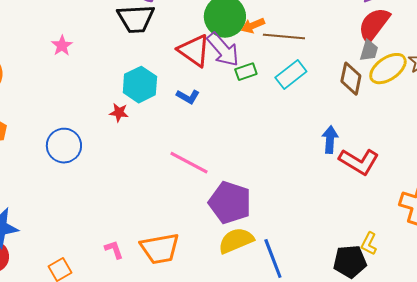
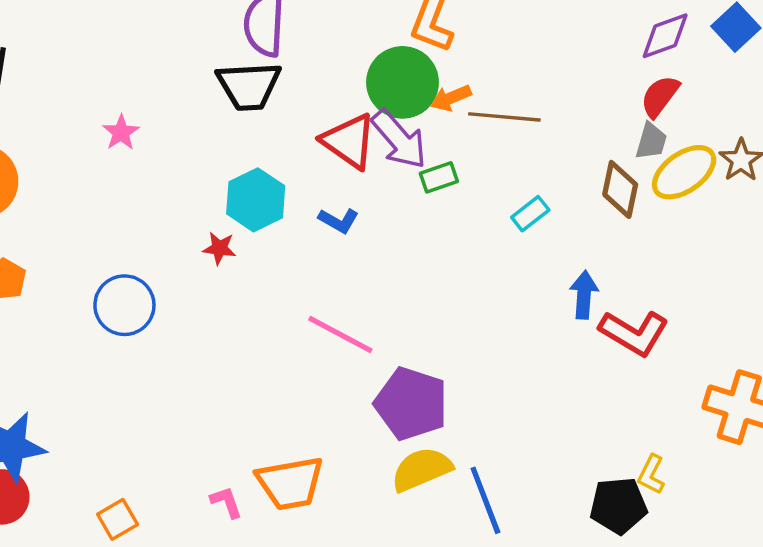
red semicircle: (374, 25) -> (660, 96), size x0.7
cyan rectangle: (291, 75) -> (530, 214), moved, size x0.7
pink L-shape: (114, 250) -> (226, 502), moved

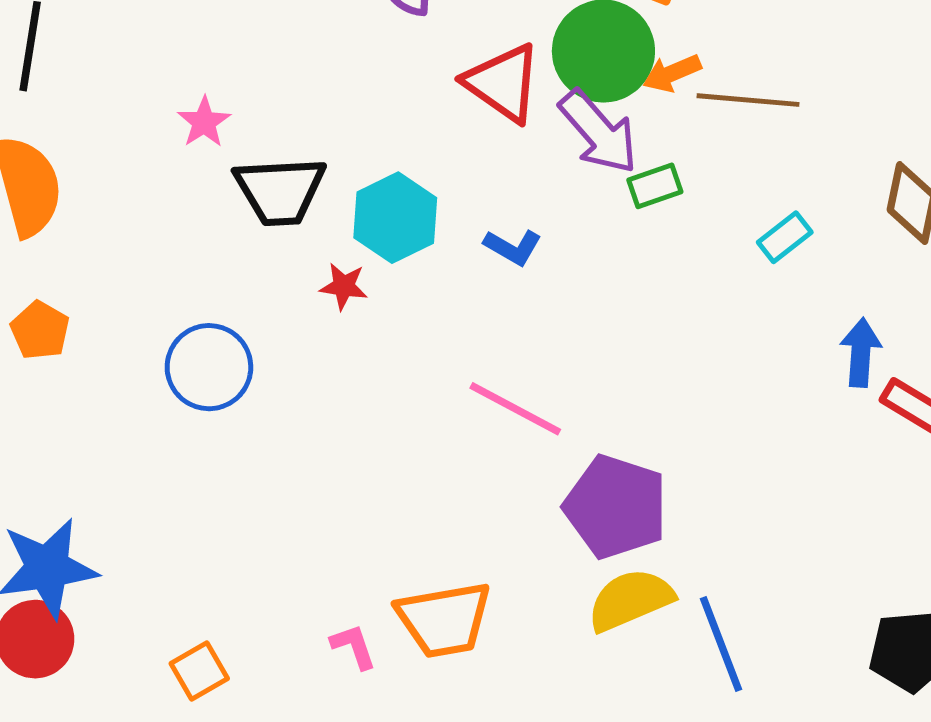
black trapezoid: (249, 86) -> (280, 191), moved
red triangle: (349, 141) -> (503, 83), moved

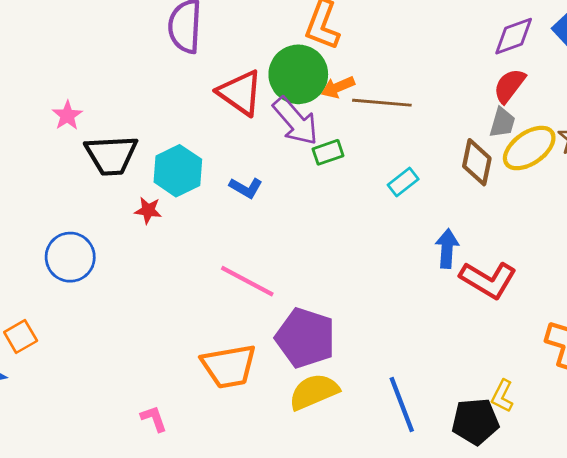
orange trapezoid: (444, 619) -> (229, 366), moved
blue line: (721, 644) -> (402, 404), moved
orange square: (199, 671) -> (21, 336), moved

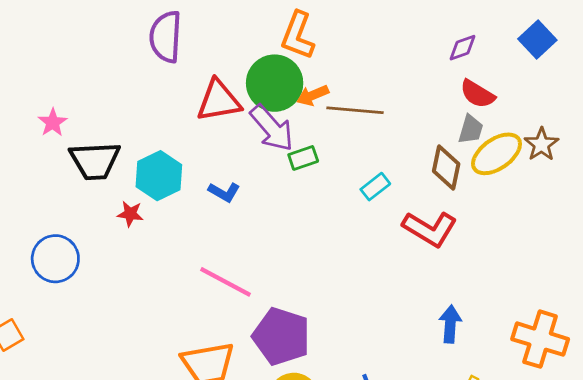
purple diamond: (514, 36) -> (462, 48), moved, size x0.7
red semicircle: (509, 86) -> (477, 94), turned -96
red triangle: (240, 93) -> (219, 101), turned -45
blue arrow: (447, 249) -> (450, 324), moved
red L-shape: (488, 280) -> (430, 229), moved

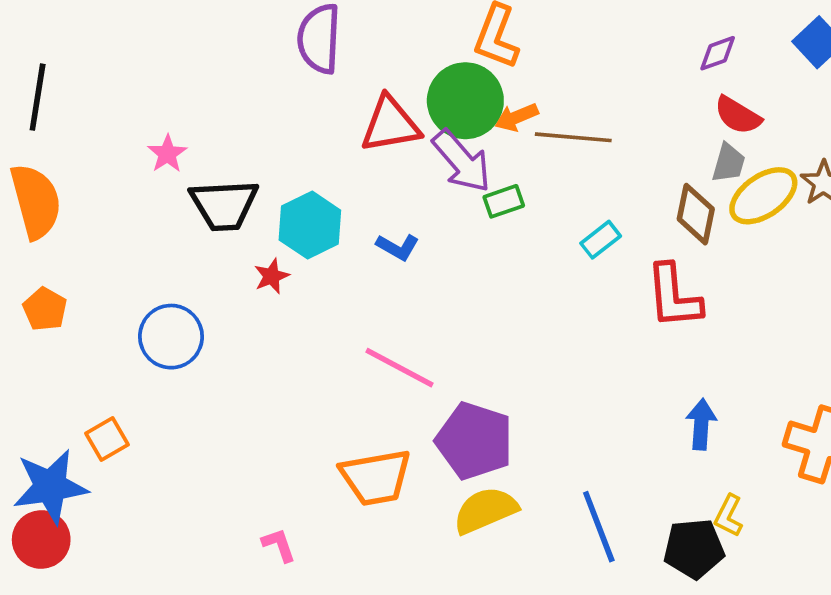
red star: (130, 214) -> (272, 276), turned -30
red L-shape: (430, 229) -> (674, 296), turned 54

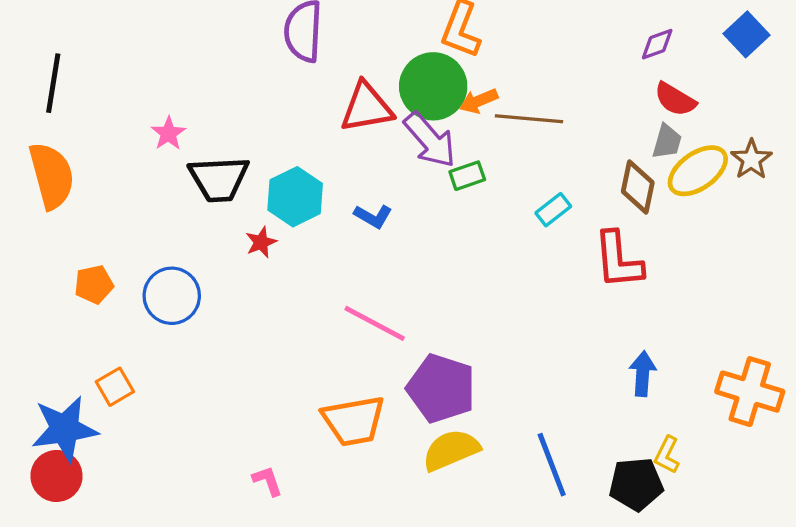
orange pentagon: (45, 309) -> (94, 284), moved, turned 30

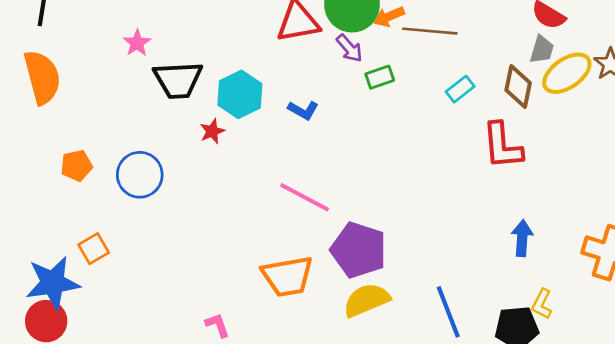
purple arrow: (430, 140) -> (349, 48), size x0.6
cyan rectangle: (553, 210) -> (460, 89), moved

